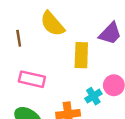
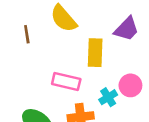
pink rectangle: (32, 79) -> (66, 81), moved

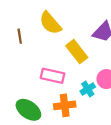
yellow rectangle: (95, 53) -> (77, 52), turned -40

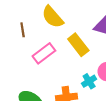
pink rectangle: (53, 76) -> (44, 53), moved, turned -50

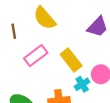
yellow rectangle: (78, 45) -> (71, 60), moved

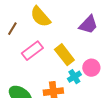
brown line: (14, 31) -> (12, 29), turned 40

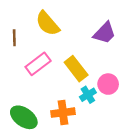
brown line: (12, 29) -> (14, 38), turned -32

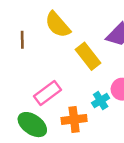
pink rectangle: (38, 64) -> (47, 93), moved
yellow rectangle: (76, 69) -> (88, 56), moved

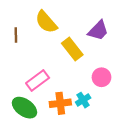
cyan cross: (101, 101) -> (83, 100), moved

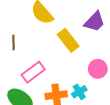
brown line: (16, 35) -> (13, 43), moved

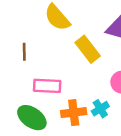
pink rectangle: (33, 72) -> (47, 86), turned 40

